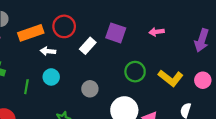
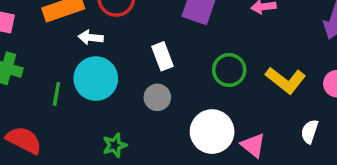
white rectangle: (88, 46) -> (162, 56), moved, turned -63
cyan circle: (51, 77) -> (96, 79), size x1.6

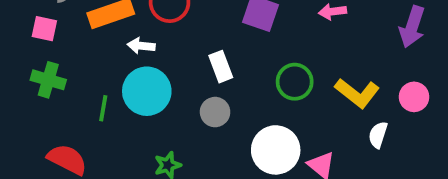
white semicircle: (310, 132) -> (378, 135), moved

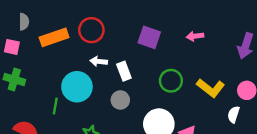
white arrow: (141, 46) -> (99, 61), moved
green line: (103, 108) -> (55, 106), moved
white semicircle: (378, 135) -> (234, 114), moved

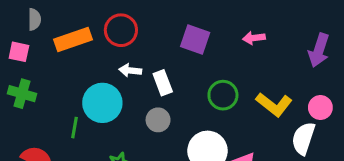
white semicircle: (234, 114) -> (303, 138), size x1.5

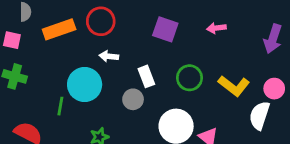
white rectangle: (163, 83) -> (146, 76), moved

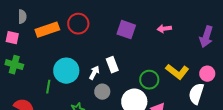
white arrow: (109, 56) -> (94, 73), moved, turned 112
green circle: (189, 78) -> (149, 80), moved
gray circle: (133, 99) -> (102, 92), moved

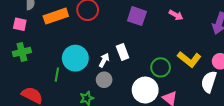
pink arrow: (164, 29) -> (176, 15), turned -144
green cross: (14, 65) -> (22, 52), turned -30
gray circle: (102, 92) -> (104, 80), moved

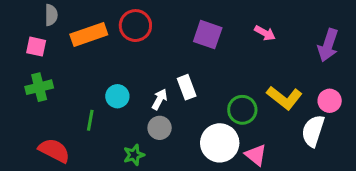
cyan circle: (75, 58) -> (117, 96), size x0.6

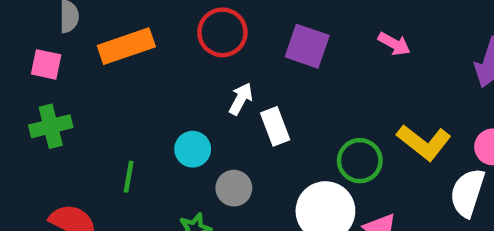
red circle: (135, 26) -> (222, 32), moved
cyan circle: (117, 96) -> (193, 149), moved
white arrow: (160, 99) -> (241, 99), moved

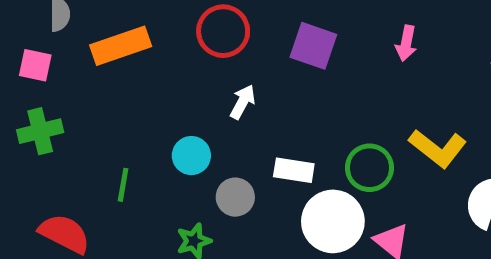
pink arrow: (394, 44) -> (406, 43), turned 72
white rectangle: (275, 126) -> (294, 170), moved, turned -60

